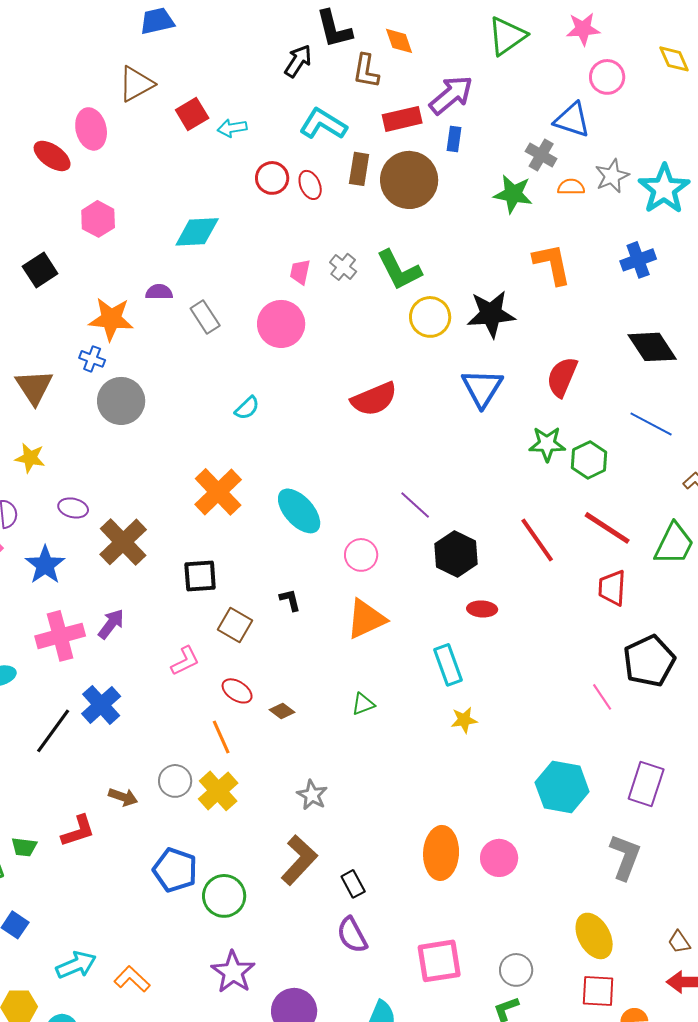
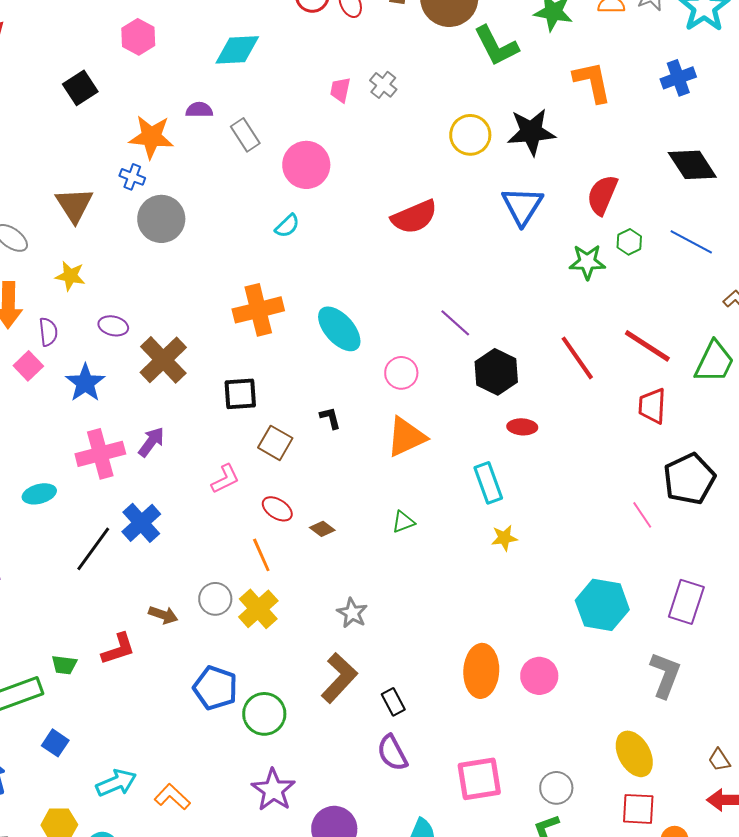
green L-shape: (399, 270) -> (496, 46), moved
pink circle: (281, 324) -> (306, 165), moved
green hexagon: (589, 460) -> (629, 242), moved, size x0.7
orange cross: (218, 492) -> (258, 310), turned 30

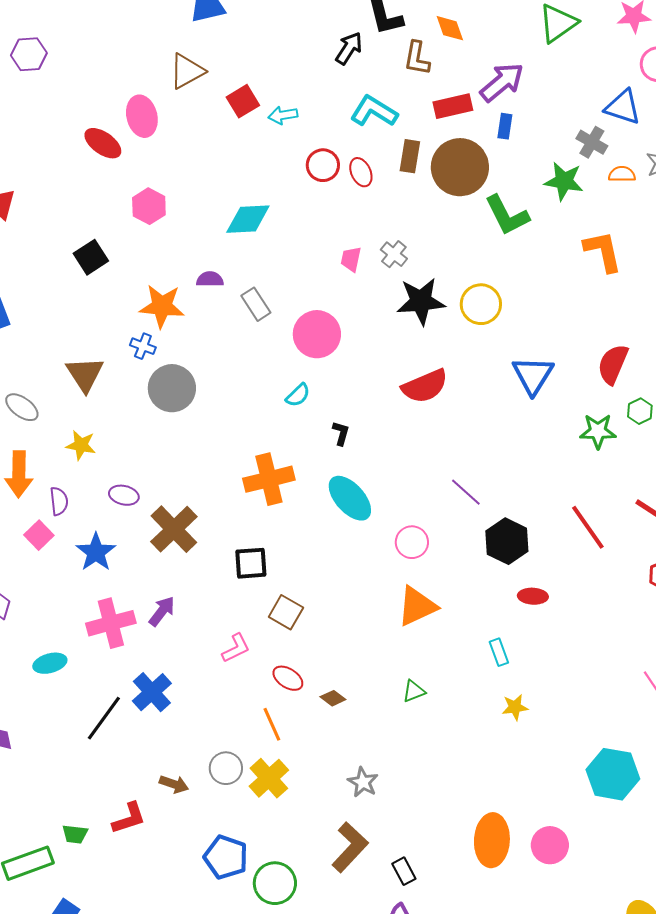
black star: (531, 132) -> (421, 301), moved
black L-shape: (330, 418) -> (341, 433), moved, turned 30
cyan rectangle: (488, 483) -> (499, 652), size x0.7

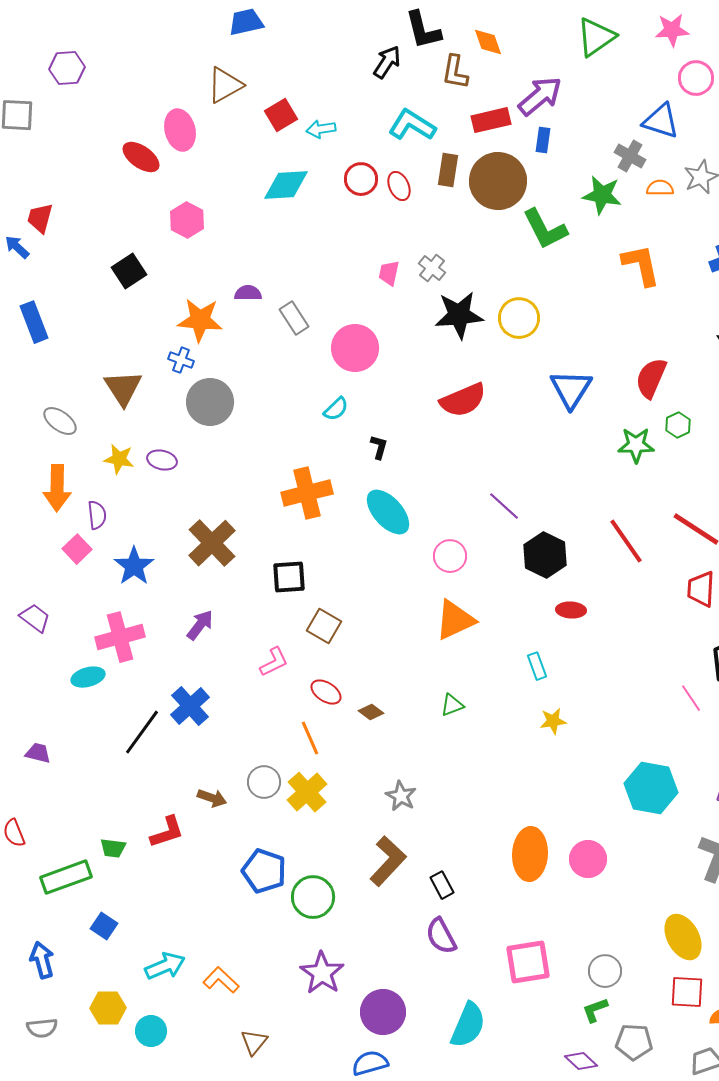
cyan diamond: (248, 219) -> (286, 185), moved
purple ellipse: (124, 495) -> (162, 460), moved
pink cross: (111, 623) -> (120, 637), moved

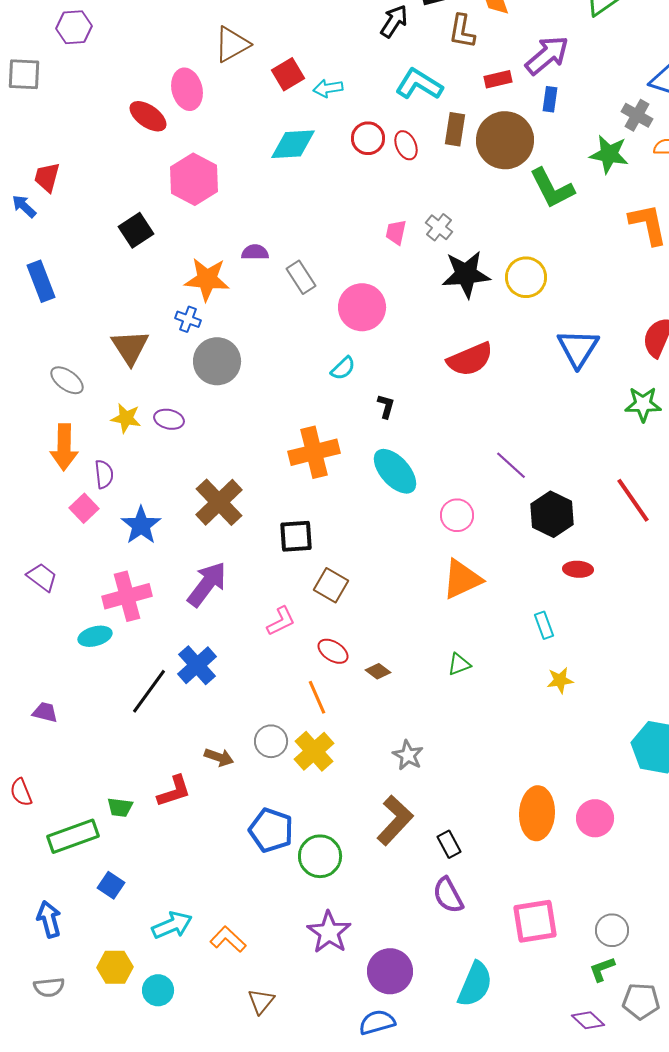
red rectangle: (491, 120) -> (498, 79), size x0.7
pink hexagon: (187, 220) -> (194, 179), size x1.4
purple arrow: (200, 625) -> (207, 584), size x1.5

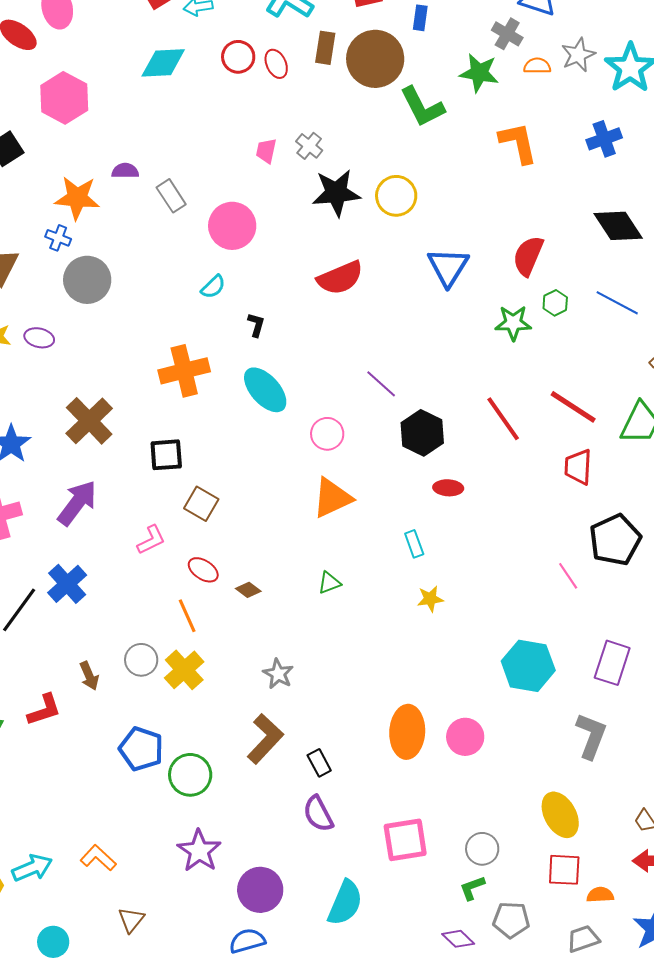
brown arrow: (219, 757) -> (89, 676), turned 48
cyan arrow: (172, 925) -> (32, 868), moved
cyan circle: (158, 990) -> (53, 942), moved

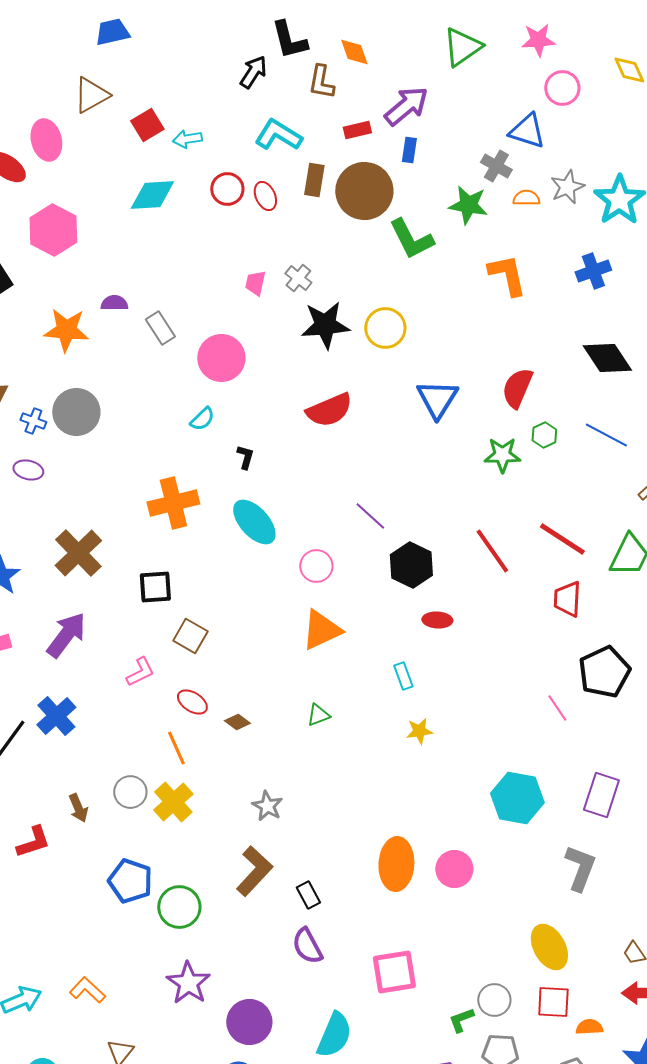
blue cross: (58, 238) -> (33, 421), moved
gray circle: (482, 849) -> (494, 1000), moved

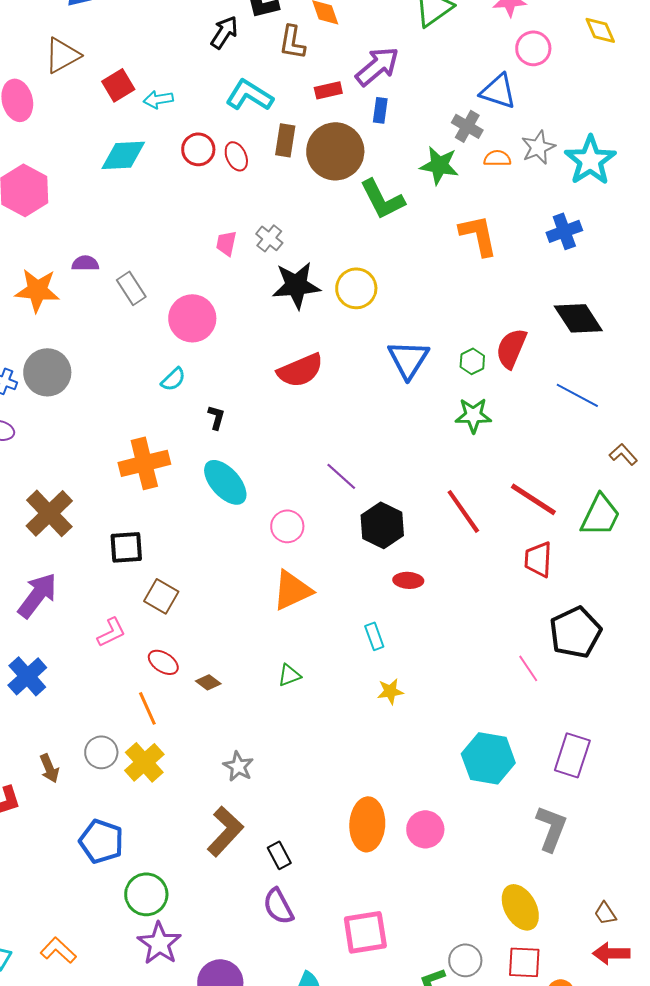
red semicircle: (517, 388) -> (511, 348), moved
green hexagon: (544, 435) -> (472, 361), moved
green circle: (179, 907) -> (146, 894), moved

